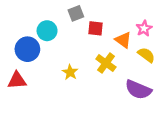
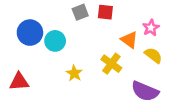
red square: (96, 28) -> (105, 12), moved
cyan circle: (47, 31) -> (55, 41), moved
blue circle: (27, 49) -> (30, 33), moved

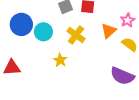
orange triangle: (129, 40) -> (109, 31), turned 42
yellow cross: (111, 64) -> (76, 35), moved

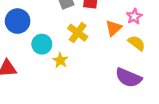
cyan circle: (43, 32) -> (42, 44), moved

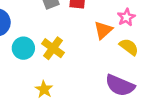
yellow cross: (78, 33) -> (53, 48), moved
yellow star: (60, 60) -> (44, 89), moved

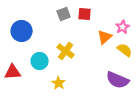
cyan circle: (23, 48) -> (40, 61), moved

